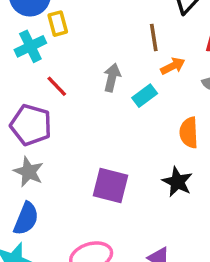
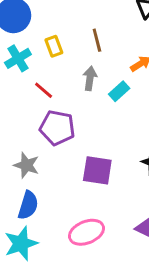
yellow rectangle: (58, 24) -> (54, 46), moved
brown line: (154, 37) -> (97, 40), moved
purple pentagon: (31, 125) -> (57, 128), moved

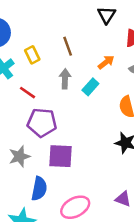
gray star: (26, 165) -> (19, 156), turned -30
purple square: (97, 170) -> (60, 156), moved
blue semicircle: (28, 205) -> (39, 189), moved

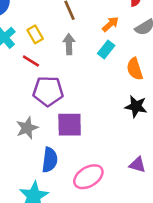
yellow rectangle: (32, 55) -> (35, 34), moved
cyan rectangle: (90, 87) -> (106, 49), moved

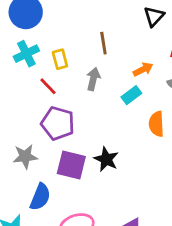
black star: (136, 106) -> (106, 159), moved

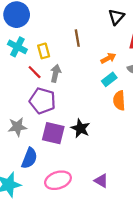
cyan cross: (26, 54) -> (17, 47), turned -36
gray arrow: (93, 79) -> (56, 73), moved
cyan rectangle: (131, 95) -> (109, 79), moved

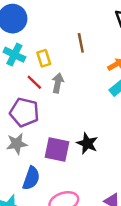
purple pentagon: (42, 101) -> (24, 112), moved

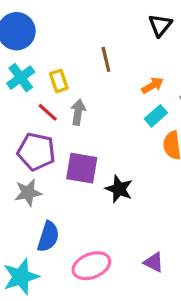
cyan cross: (14, 55) -> (21, 78), turned 30
purple square: (57, 150) -> (82, 168), moved

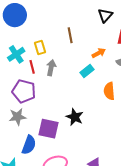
cyan cross: (21, 78) -> (16, 54), moved
red line: (48, 112) -> (32, 67), turned 32
cyan rectangle: (156, 116) -> (87, 71), moved
purple square: (82, 168) -> (48, 129), moved

